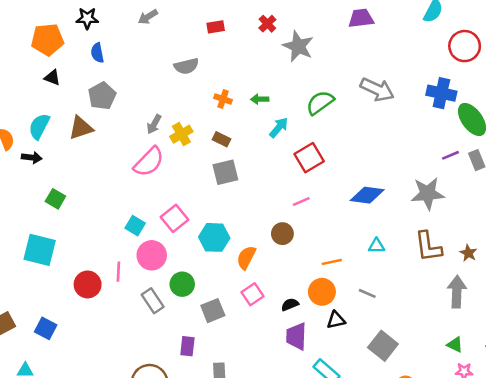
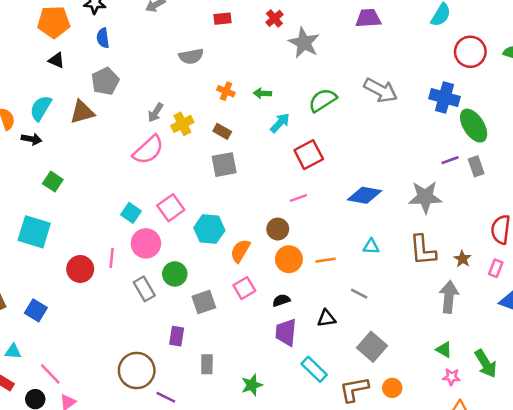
orange circle: (322, 292) -> (289, 259), moved

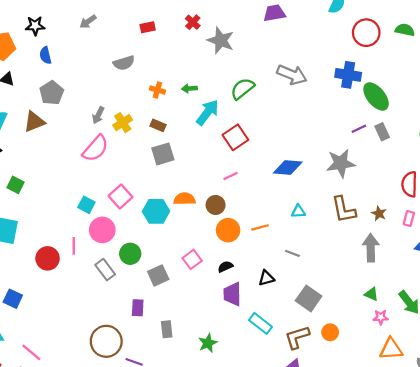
cyan arrow: (280, 123) -> (207, 112), size x1.4
orange semicircle: (240, 251) -> (185, 199), moved, turned 65

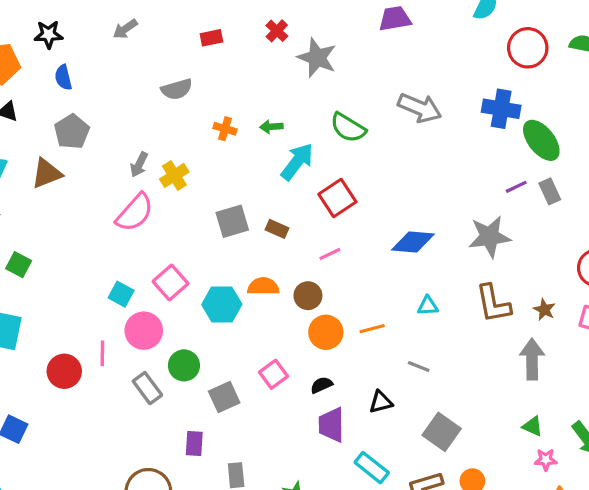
green semicircle: (242, 89) -> (348, 128), turned -110
brown rectangle: (158, 125) -> (277, 229), moved

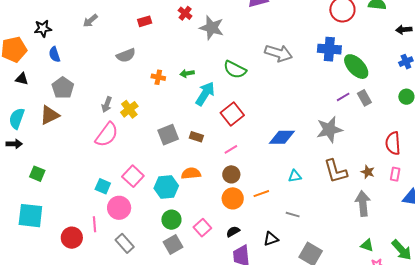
brown circle: (308, 296) -> (231, 174), moved
green circle: (184, 365) -> (171, 220), moved

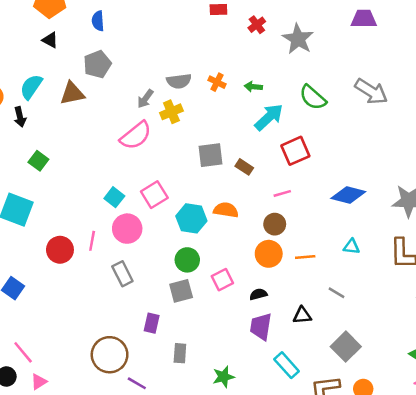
red cross: (185, 13) -> (257, 25), moved
gray semicircle: (126, 55) -> (179, 81), moved
black arrow: (14, 144) -> (20, 117), turned 63

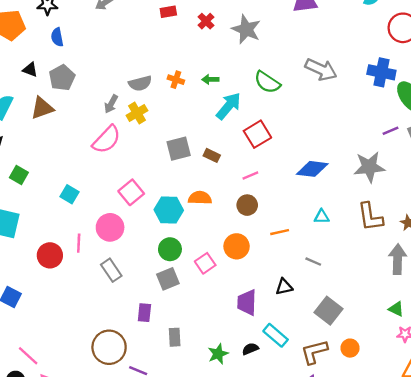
black triangle: (50, 40) -> (30, 70), moved
cyan square: (114, 197) -> (69, 194), moved
orange circle: (269, 254) -> (237, 246), moved
black semicircle: (258, 294) -> (250, 349), moved

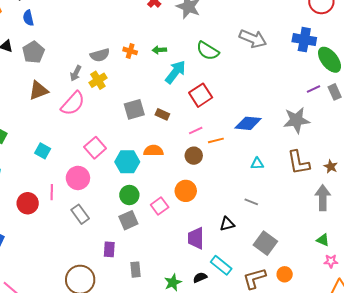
brown triangle: (42, 108) -> (39, 90), moved
orange line: (280, 232) -> (216, 140), moved

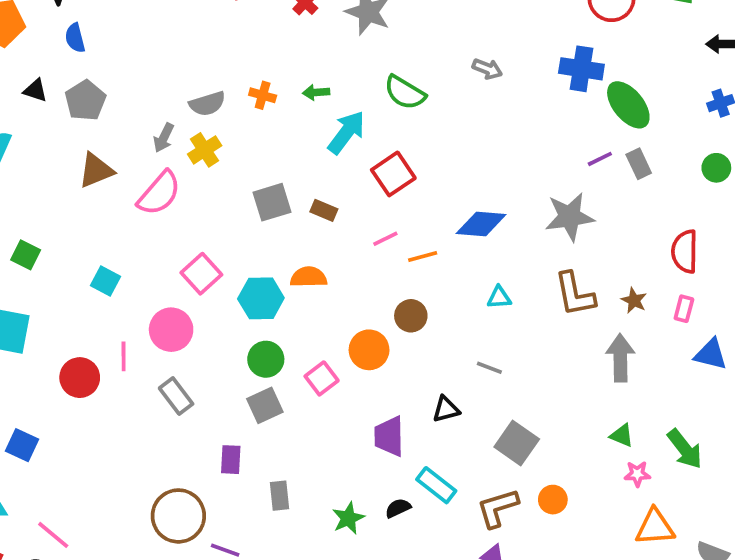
gray arrow: (253, 39) -> (487, 69), size x0.6
brown circle: (194, 156) -> (411, 316), moved

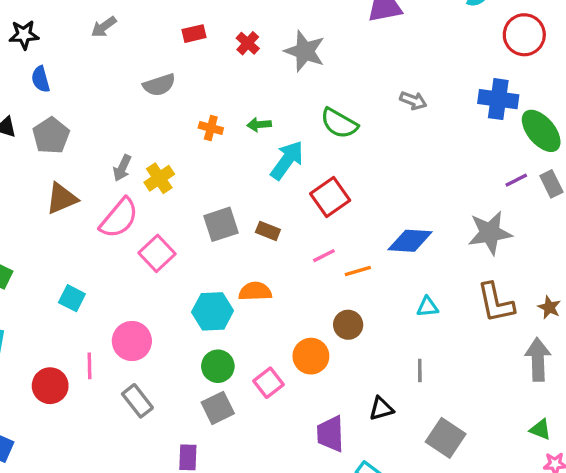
gray semicircle: (207, 104) -> (159, 85), moved
pink square: (201, 274) -> (157, 253), moved
gray line: (489, 368) -> (420, 370), turned 70

